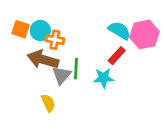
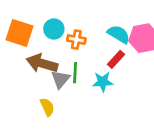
orange square: (21, 29) -> (20, 33), size x1.5
cyan circle: (40, 30) -> (54, 29), moved
orange cross: (55, 40) -> (76, 40), moved

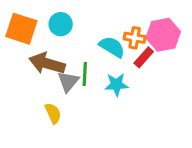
cyan semicircle: (119, 34) -> (112, 47), moved
orange cross: (76, 40) -> (135, 38), moved
red rectangle: (116, 59) -> (144, 57), moved

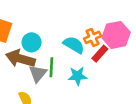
cyan circle: (61, 24) -> (32, 42), moved
orange cross: (135, 38) -> (92, 37), turned -35

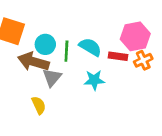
orange cross: (92, 37) -> (143, 60), moved
red rectangle: (100, 54) -> (118, 56), turned 56
green line: (51, 67) -> (66, 51), moved

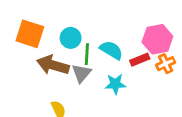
cyan circle: (45, 44) -> (71, 38), moved
red rectangle: (118, 56) -> (140, 60), turned -30
gray triangle: (52, 77) -> (81, 73), moved

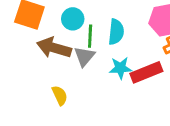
cyan semicircle: (111, 50) -> (116, 32), turned 65
red rectangle: (140, 60) -> (146, 72), moved, size x1.5

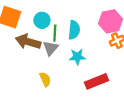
red rectangle: (146, 72) -> (97, 81), moved
yellow semicircle: (60, 95) -> (45, 79), moved

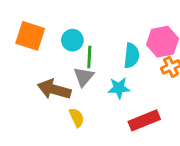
cyan semicircle: (74, 30) -> (132, 56), moved
brown arrow: (28, 42) -> (54, 89), moved

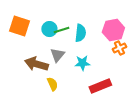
cyan semicircle: (132, 56) -> (80, 33), moved
green line: (89, 57) -> (61, 30), moved, turned 70

